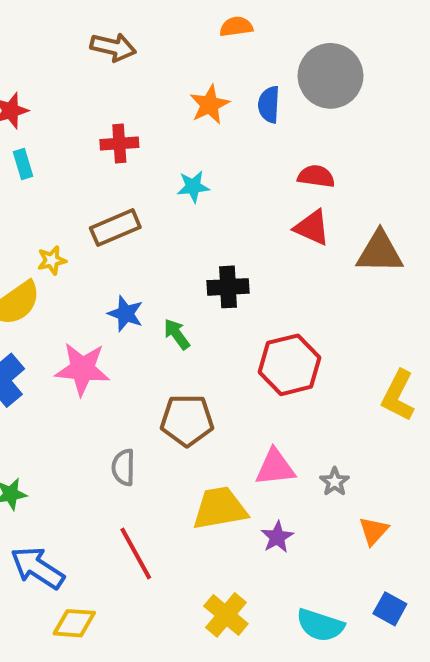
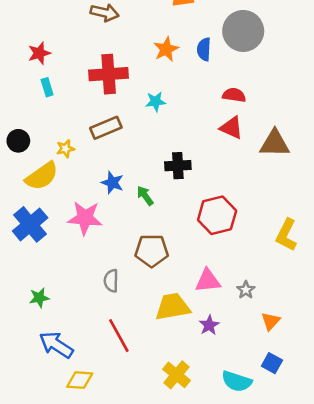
red cross: (119, 143) -> (109, 74), size x1.6
blue square: (390, 609) -> (272, 363), moved

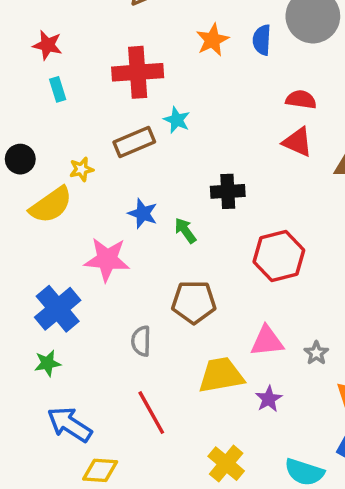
red star: (39, 53) -> (47, 45), turned 30
cyan star: (156, 102) -> (177, 120), moved, turned 30
blue cross: (30, 224) -> (58, 309), moved

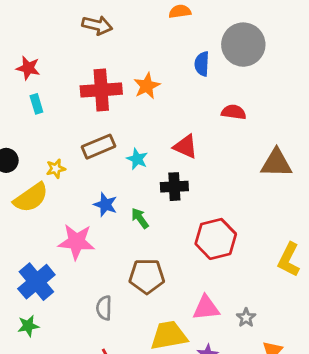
orange star: (212, 40) -> (147, 86), moved
cyan star: (177, 120) -> (137, 159), moved
red triangle: (298, 142) -> (185, 147), moved

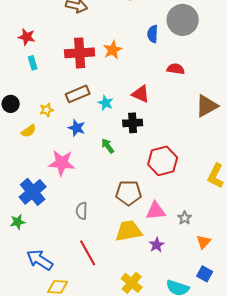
brown triangle: (276, 163) -> (207, 106), turned -30
yellow semicircle: (31, 198) -> (29, 131), size x0.6
blue star: (105, 204) -> (77, 128), moved
brown pentagon: (147, 276) -> (129, 193), moved
green star: (28, 326) -> (18, 222), moved

